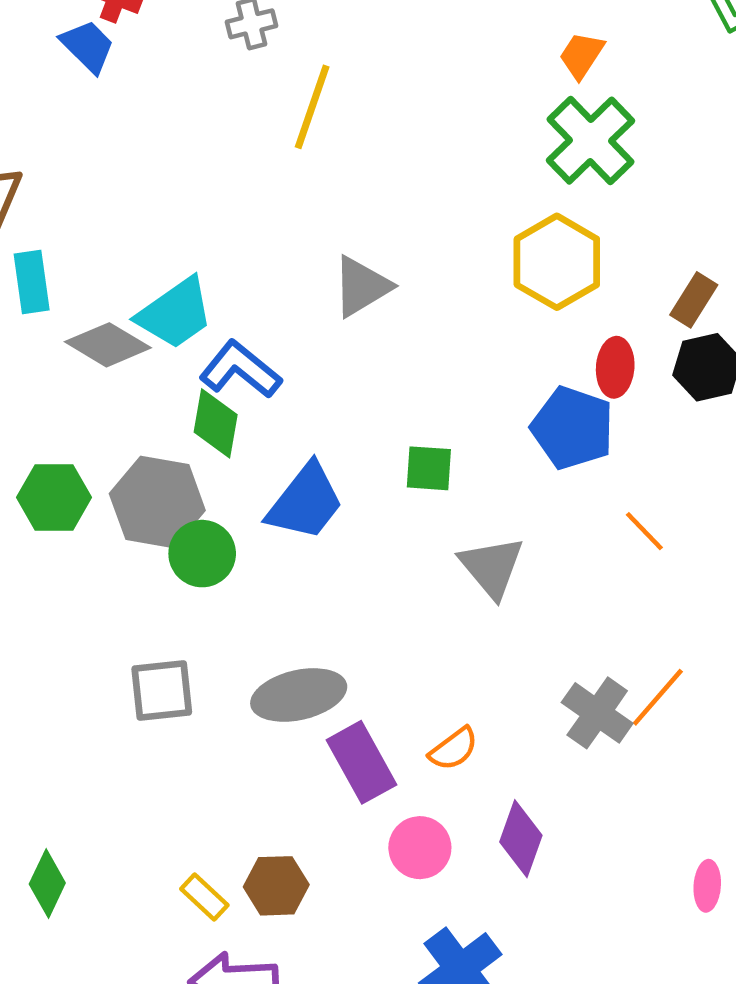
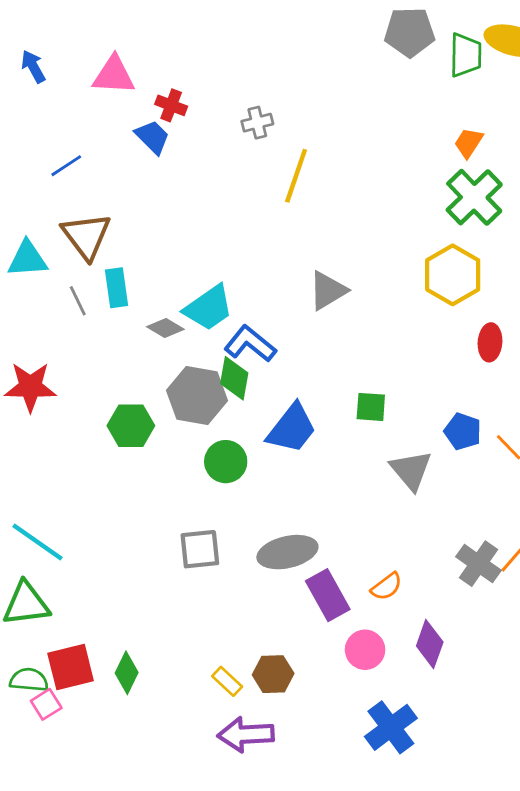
gray diamond: (108, 345) -> (165, 328), size x0.7
blue pentagon: (573, 428) -> (463, 431), moved, size x0.7
gray hexagon: (157, 502) -> (197, 396), moved

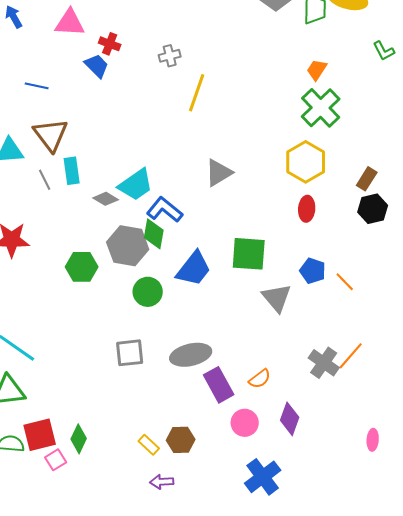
blue line: (66, 166) -> (37, 86), turned 45
red ellipse: (490, 342) -> (307, 209), moved
green square: (371, 407) -> (249, 254), size x1.6
pink square: (46, 704) -> (56, 460), moved
purple arrow: (246, 734) -> (162, 482), size x0.6

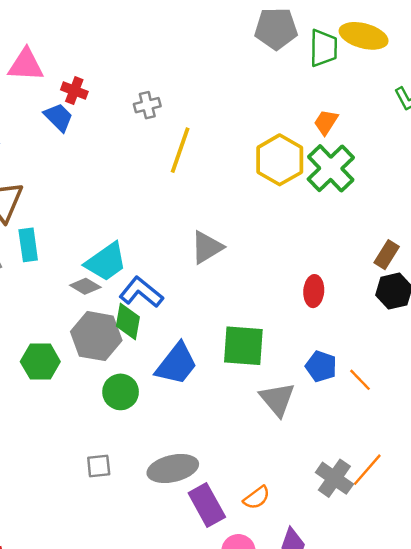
yellow hexagon: (306, 162) -> (280, 160), moved
gray diamond: (106, 199) -> (85, 286), moved
gray square: (130, 353) -> (99, 466), size x0.7

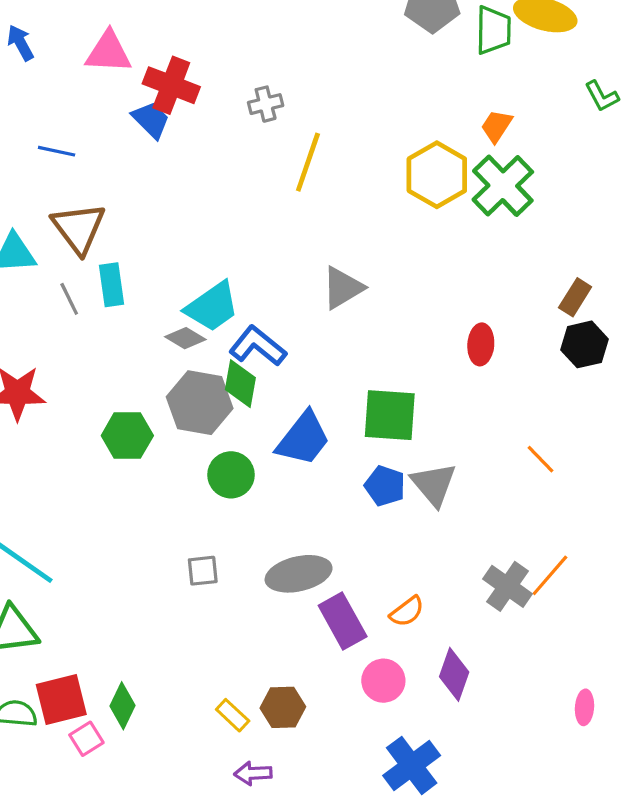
red cross: (74, 91) -> (171, 85), size x1.6
blue pentagon: (321, 366) -> (385, 486), moved

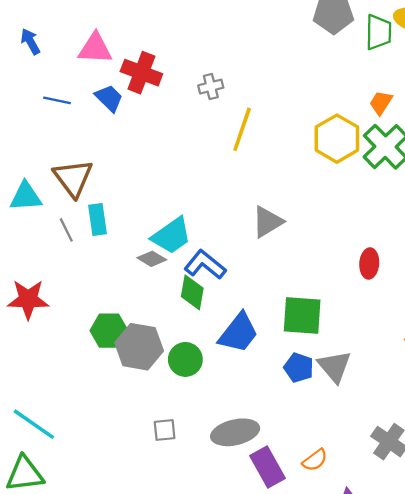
blue trapezoid: (151, 120) -> (109, 98), moved
blue line: (57, 151) -> (57, 100), moved
gray hexagon: (200, 403) -> (139, 347), moved

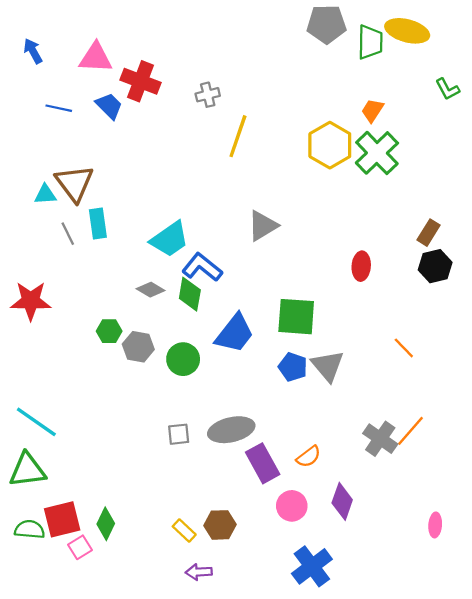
cyan triangle: (26, 196) -> (45, 194), moved, size x0.7
gray diamond: (152, 259) -> (151, 290), moved
green hexagon: (109, 331) -> (109, 331), size x0.7
gray hexagon: (139, 347) -> (138, 347), size x0.7
gray square: (165, 430) -> (179, 434), moved

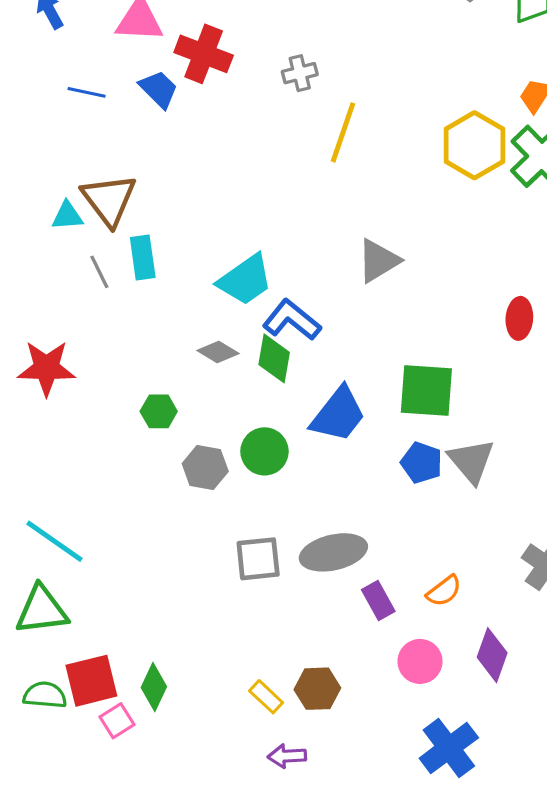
gray hexagon: (138, 347) -> (205, 467), moved
gray square: (179, 434) -> (258, 559), size x1.4
purple rectangle: (263, 463) -> (378, 601), size x0.7

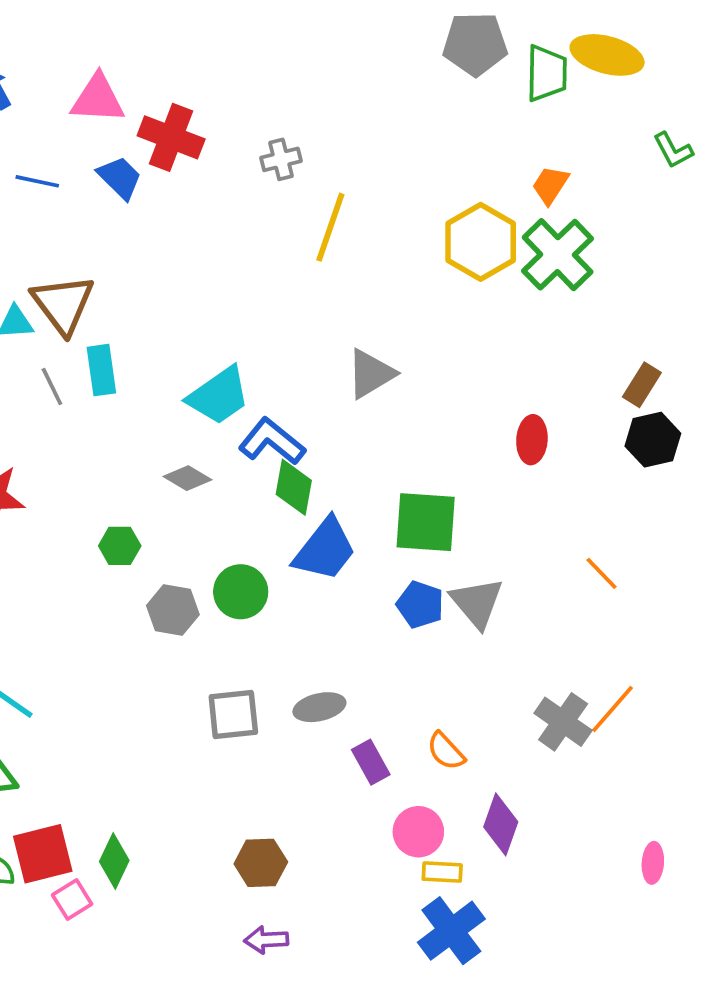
green diamond: (274, 358) -> (294, 487), moved
gray ellipse: (333, 552) -> (319, 707), size x0.7
orange semicircle: (444, 591) -> (446, 751), turned 84
brown hexagon: (317, 689) -> (261, 863), moved
yellow rectangle: (266, 697) -> (442, 872), moved, turned -40

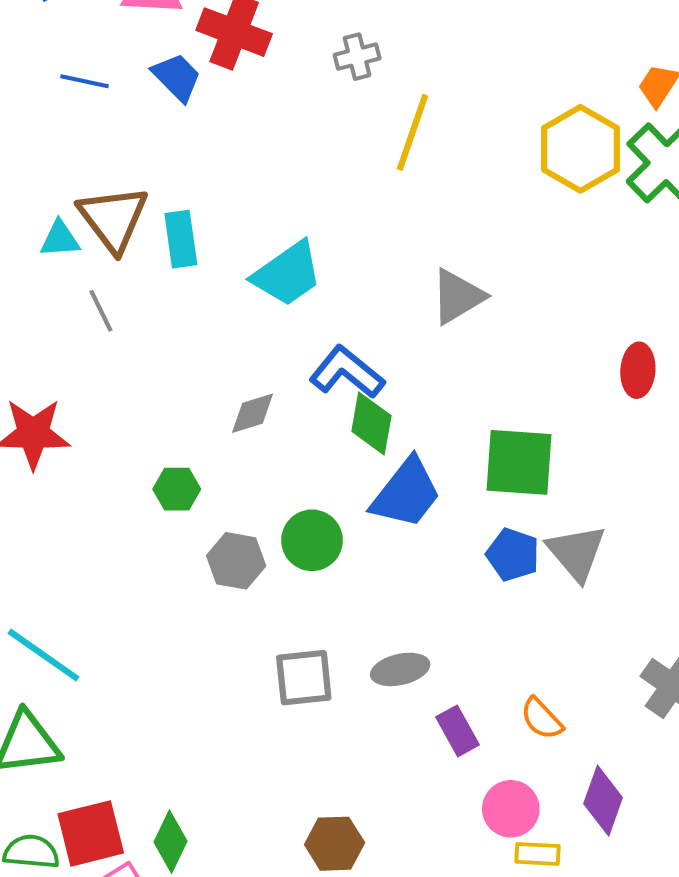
cyan rectangle: (101, 370) -> (181, 239), moved
cyan trapezoid: (219, 396) -> (287, 274), moved
gray diamond: (188, 478) -> (253, 413), turned -48

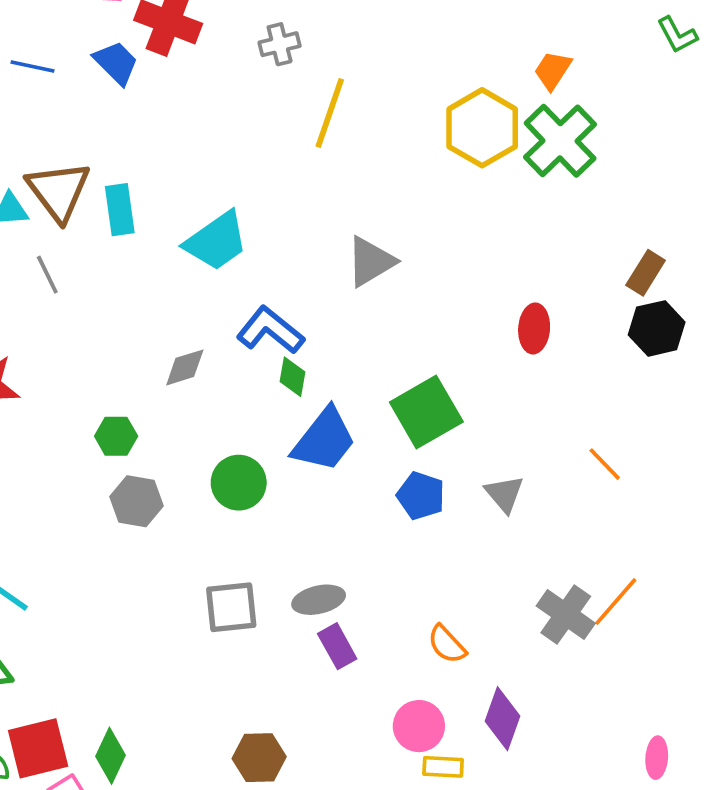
green diamond: (371, 423) -> (293, 377), size x0.7
green square: (519, 462) -> (426, 412), turned -34
gray triangle: (576, 553) -> (504, 494), moved, size x0.7
gray hexagon: (236, 561) -> (137, 501), moved
purple rectangle: (458, 731) -> (337, 646), moved

